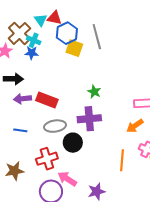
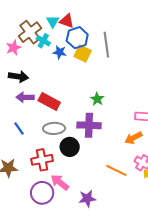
blue star: (32, 53) -> (60, 52), moved
blue line: (20, 130) -> (19, 129), turned 40
orange line: (122, 160) -> (116, 170), turned -75

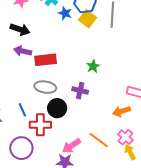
red rectangle: (49, 102) -> (46, 60), turned -45
purple cross: (89, 125) -> (80, 91), size x0.7
blue line: (19, 129) -> (22, 110), moved
red cross: (42, 160) -> (40, 125), moved
pink arrow: (60, 182) -> (71, 146), moved, turned -84

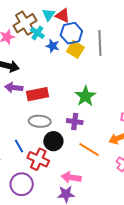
green star: (93, 66) -> (85, 96), size x1.5
red cross: (40, 125) -> (38, 159), turned 30
orange line: (99, 140) -> (89, 150), moved
pink arrow: (71, 146) -> (71, 177), turned 48

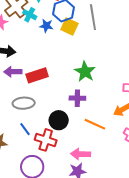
gray ellipse: (40, 121) -> (24, 103), moved

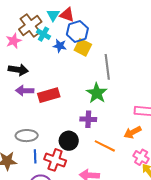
gray line: (93, 17) -> (107, 67), moved
gray ellipse: (24, 103) -> (27, 136), moved
blue line: (25, 129) -> (35, 156), moved, turned 32

